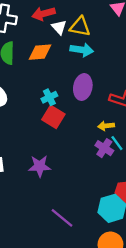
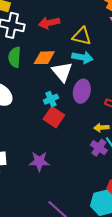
white triangle: (59, 27) -> (62, 72), moved, size x1.5

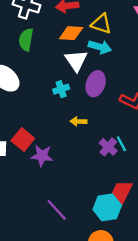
orange diamond: (44, 58) -> (71, 33), moved
red square: (54, 117) -> (23, 140), moved
yellow arrow: (101, 128) -> (78, 121), moved

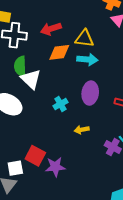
white triangle: (76, 61) -> (31, 79), moved

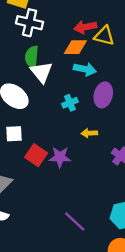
red arrow: (51, 29) -> (85, 27), moved
cyan arrow: (87, 59) -> (85, 69), moved
purple star: (55, 167) -> (60, 157), moved
white square: (15, 168) -> (14, 134), moved

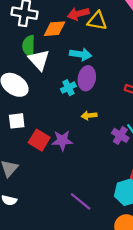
orange diamond: (75, 47) -> (55, 29), moved
purple ellipse: (103, 95) -> (87, 78), moved

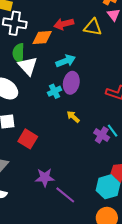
yellow triangle: (97, 21) -> (93, 27), moved
cyan arrow: (81, 54) -> (66, 61), turned -30
yellow arrow: (89, 116) -> (73, 117), turned 48
purple star: (62, 140) -> (45, 178), moved

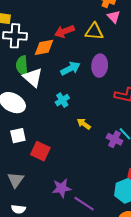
purple ellipse: (71, 83) -> (100, 66), moved

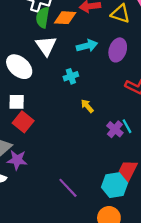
green semicircle: (22, 66) -> (43, 17), moved
red square: (40, 151) -> (23, 122), moved
purple star: (62, 188) -> (17, 160), moved

